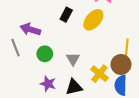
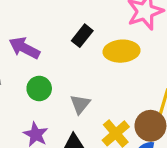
yellow ellipse: (93, 20) -> (122, 51), turned 35

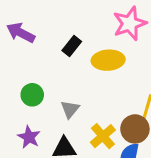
purple arrow: (24, 48) -> (21, 33), moved

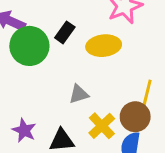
green circle: (32, 95) -> (29, 46), moved, size x1.6
gray triangle: (70, 109) -> (79, 94), moved, turned 36

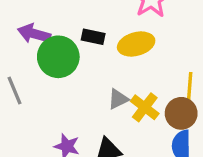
black rectangle: (65, 32) -> (93, 37), turned 75
yellow cross: (102, 126) -> (145, 107), moved

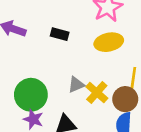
yellow ellipse: (136, 44) -> (109, 42), moved
green circle: (58, 57) -> (31, 95), moved

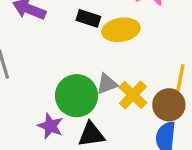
yellow ellipse: (109, 42) -> (121, 30), moved
green circle: (31, 95) -> (77, 96), moved

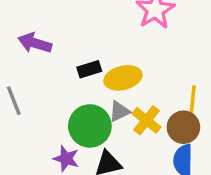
black rectangle: (88, 18) -> (89, 69), moved, turned -30
yellow ellipse: (121, 30) -> (123, 78), moved

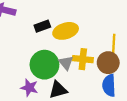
gray triangle: (119, 111) -> (66, 63), moved, turned -42
yellow cross: (146, 120) -> (83, 59), turned -30

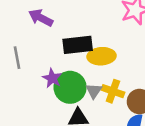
black rectangle: (42, 26) -> (78, 45), size x1.6
purple star: (29, 88) -> (52, 78), moved

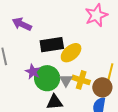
yellow ellipse: (102, 56) -> (71, 53), turned -35

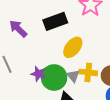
purple arrow: (22, 24) -> (18, 29), turned 30
black rectangle: (52, 45) -> (55, 21), moved

